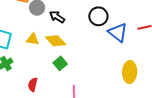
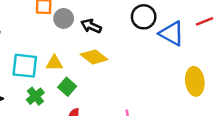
yellow triangle: (33, 39) -> (54, 63), moved
green square: (60, 63) -> (67, 87), moved

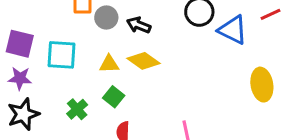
yellow triangle: (54, 63) -> (109, 64), moved
cyan square: (25, 66) -> (62, 55), moved

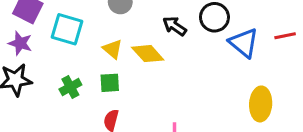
black arrow: (139, 25) -> (175, 26), moved
yellow triangle: (109, 64) -> (113, 49), turned 30
green square: (114, 97) -> (110, 83), turned 35

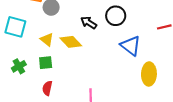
blue triangle: (244, 43) -> (131, 46), moved

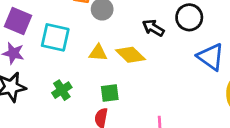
yellow triangle: (47, 40) -> (98, 53), turned -32
green square: (46, 63) -> (110, 93), moved

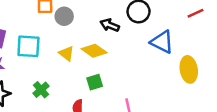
yellow triangle: (98, 53) -> (67, 53), turned 42
green square: (110, 93) -> (95, 82), moved

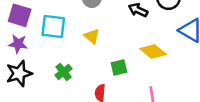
yellow diamond: (94, 51) -> (153, 51), moved

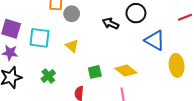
yellow diamond: (153, 51) -> (126, 71), moved

